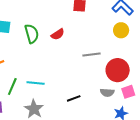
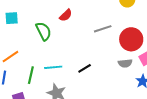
green semicircle: (32, 34) -> (44, 31), moved
black line: (74, 98) -> (85, 68), moved

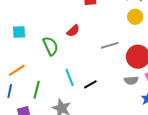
cyan line: (53, 67) -> (70, 77), moved, turned 72

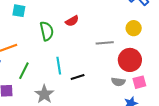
yellow circle: (135, 17) -> (134, 28), moved

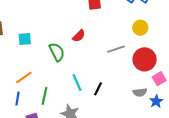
black line: (78, 77) -> (98, 89), turned -32
gray semicircle: (118, 82) -> (140, 92), moved

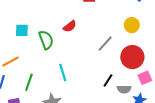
cyan square: (25, 39) -> (22, 30), moved
gray line: (116, 49) -> (105, 44), turned -36
black line: (98, 89) -> (108, 81), moved

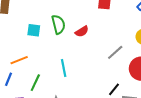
green semicircle: (46, 40) -> (58, 24), moved
cyan line: (63, 73) -> (64, 68), moved

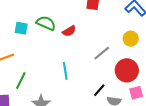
green semicircle: (58, 24) -> (46, 23), turned -54
cyan line: (64, 68) -> (65, 71), moved

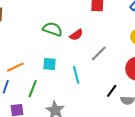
cyan square: (21, 28) -> (49, 64), moved
gray line: (102, 53) -> (99, 53), moved

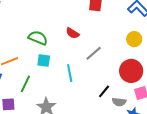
green semicircle: (52, 29) -> (38, 38), moved
red semicircle: (76, 35) -> (72, 33), turned 64

